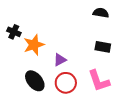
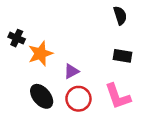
black semicircle: (101, 13) -> (120, 15), turned 63

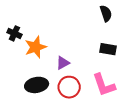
black ellipse: (42, 96) -> (37, 85), turned -60

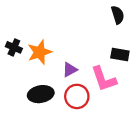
black cross: (14, 33) -> (14, 47), moved
pink L-shape: (104, 85) -> (104, 79), moved

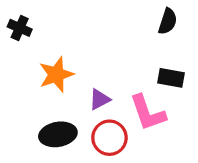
black semicircle: (118, 15) -> (168, 21), turned 36
black cross: (14, 47) -> (20, 28), moved

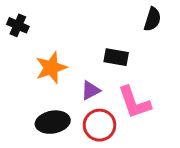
black rectangle: (171, 78) -> (116, 57), moved

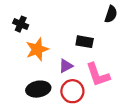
black cross: (18, 25) -> (21, 24), moved

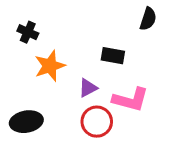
pink L-shape: (98, 75) -> (130, 100), turned -56
black ellipse: (38, 89) -> (26, 122), moved

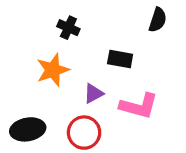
black cross: (28, 32) -> (68, 28), moved
red circle: (97, 122) -> (84, 133), moved

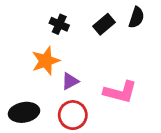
black rectangle: (120, 59) -> (104, 24), moved, turned -50
purple triangle: (93, 93) -> (70, 81), moved

